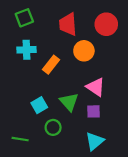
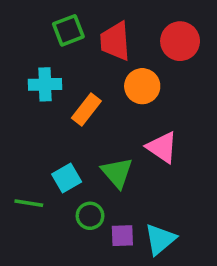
green square: (24, 18) -> (68, 30), moved
purple square: (93, 111) -> (122, 236), moved
green line: (20, 139) -> (29, 203), moved

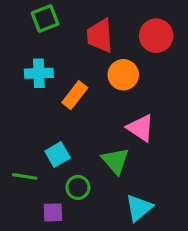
green square: (68, 30) -> (45, 18), moved
green triangle: (117, 173) -> (115, 161), moved
purple square: (122, 236) -> (53, 212), moved

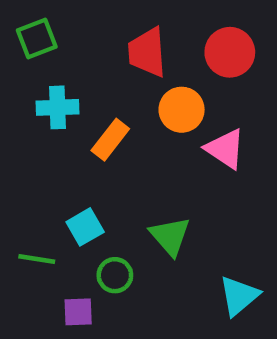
green square: (45, 18) -> (37, 38), moved
pink triangle: (141, 128) -> (225, 149), moved
cyan triangle: (139, 208) -> (239, 296), moved

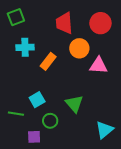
pink triangle: (225, 149) -> (98, 65), turned -30

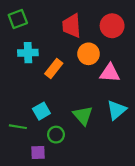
cyan triangle: (105, 130) -> (117, 110), moved

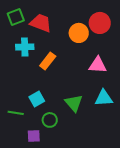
red trapezoid: (72, 26) -> (41, 23), moved, turned 115
orange circle: (89, 54) -> (79, 33), moved
cyan triangle: (117, 110) -> (104, 98), turned 36

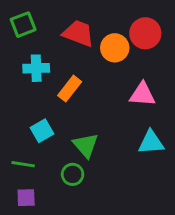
red trapezoid: (41, 23) -> (78, 33), moved
cyan square: (37, 99) -> (42, 131), moved
green triangle: (74, 103) -> (86, 145), moved
purple square: (34, 136) -> (26, 198), moved

